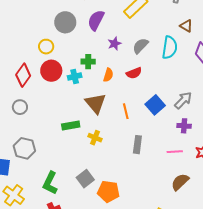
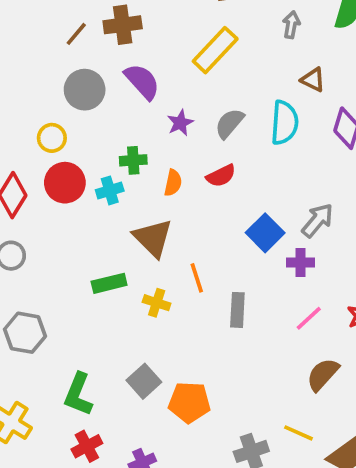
purple semicircle: (96, 20) -> (142, 82), turned 115
orange line: (126, 111) -> (197, 278), moved
purple cross: (184, 126) -> (300, 262), moved
pink line: (175, 152) -> (309, 318), turned -35

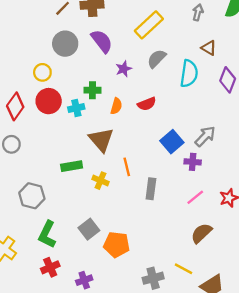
gray semicircle: (229, 123) -> (157, 59), moved
gray hexagon: (25, 333) -> (32, 196), moved

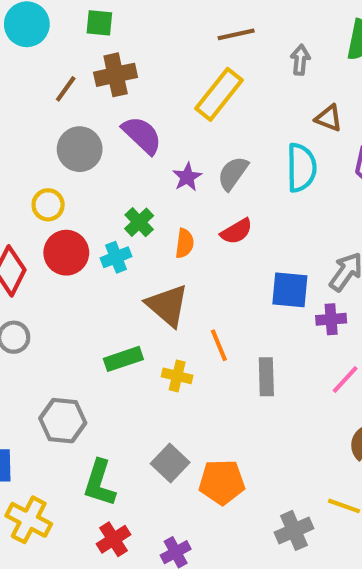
gray semicircle: (157, 59) -> (233, 173), moved
green cross: (92, 90) -> (139, 222), turned -35
blue square: (172, 142) -> (290, 290), turned -35

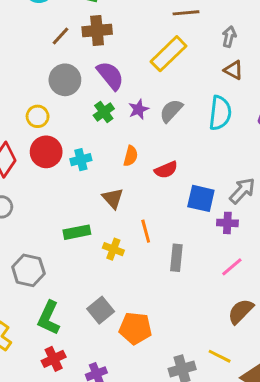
brown triangle: (329, 118) -> (233, 70), moved
green cross: (139, 222) -> (104, 112), moved
red semicircle: (236, 231) -> (166, 170), moved
brown triangle: (167, 305) -> (113, 198), size x0.7

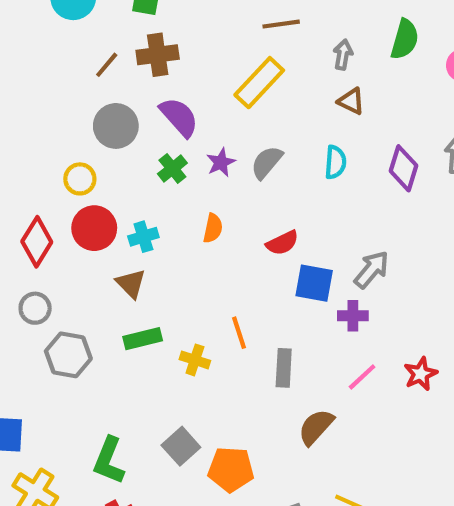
cyan semicircle: (220, 113) -> (335, 162), size x0.7
red semicircle: (166, 170) -> (282, 243), moved
brown triangle: (113, 198) -> (131, 283), moved
gray hexagon: (28, 270) -> (68, 355), moved
brown semicircle: (241, 311) -> (316, 427), moved

